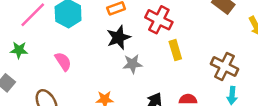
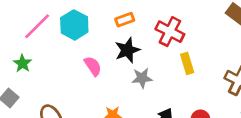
green star: (19, 50) -> (22, 63), turned 30
pink semicircle: (63, 61) -> (93, 66), moved

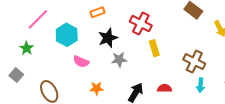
orange rectangle: (125, 20) -> (98, 12), moved
cyan hexagon: (74, 25) -> (67, 35), moved
pink semicircle: (93, 66) -> (81, 62), moved, turned 147

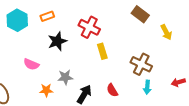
cyan hexagon: (67, 35) -> (17, 20), moved
gray star: (119, 60) -> (65, 77), moved
red semicircle: (164, 88) -> (112, 90), turned -120

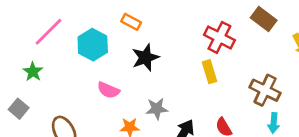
orange rectangle: (47, 16) -> (131, 22), turned 48
cyan hexagon: (17, 20) -> (93, 45), moved
red cross: (89, 27) -> (219, 37), moved

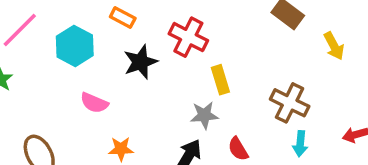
red cross: (219, 37) -> (188, 37), moved
gray star: (157, 109) -> (204, 115), moved

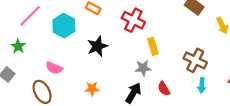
black star: (140, 62) -> (97, 46), moved
pink semicircle: (94, 103) -> (54, 68), moved

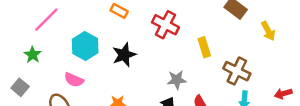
cyan hexagon: (64, 26) -> (85, 46), moved
yellow rectangle: (153, 46) -> (204, 47), moved

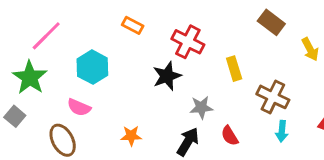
green star: (33, 55) -> (30, 78), size x1.6
black star: (124, 55) -> (167, 76), moved

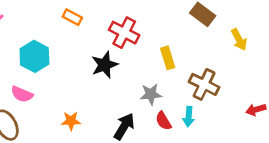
gray star: (201, 107) -> (151, 94), moved
cyan arrow: (282, 131) -> (189, 117), moved

